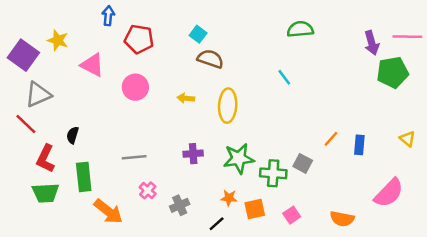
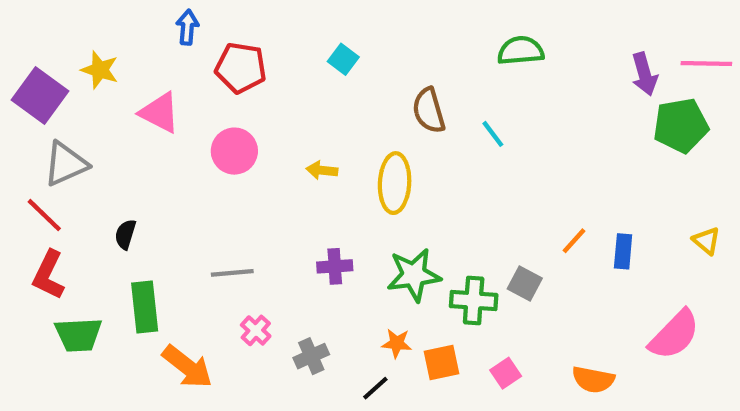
brown semicircle: (210, 59) -> (429, 110), moved, turned -125
red L-shape: (46, 158) -> (49, 275), moved

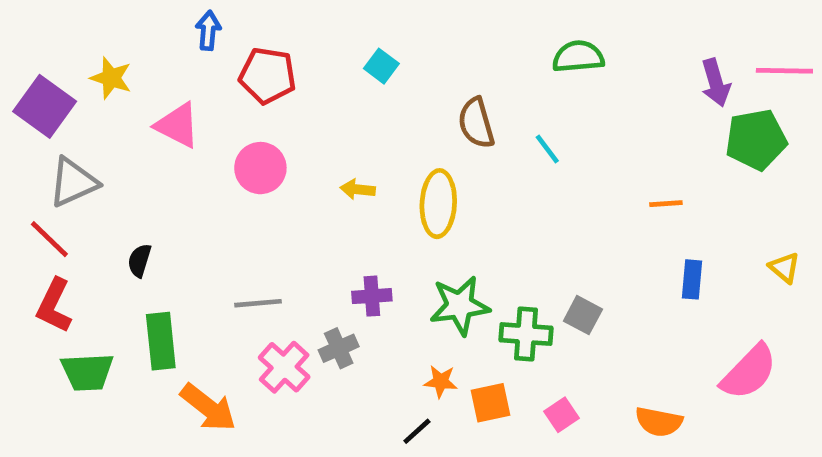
orange line: (574, 241) -> (666, 204), moved, turned 44
pink cross: (256, 330) -> (284, 367), size x1.5
gray cross: (311, 356) -> (339, 348), moved

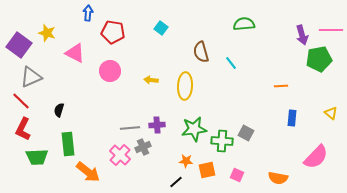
gray line: (258, 303) -> (130, 128), moved
pink square: (562, 415) -> (237, 175), turned -32

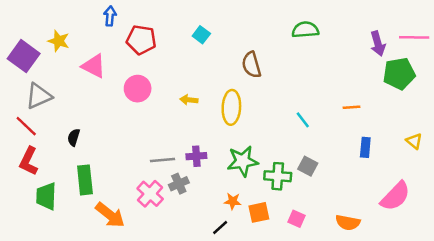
cyan line: (231, 63) -> (303, 120), moved
green trapezoid: (37, 157) -> (46, 196), turned 95

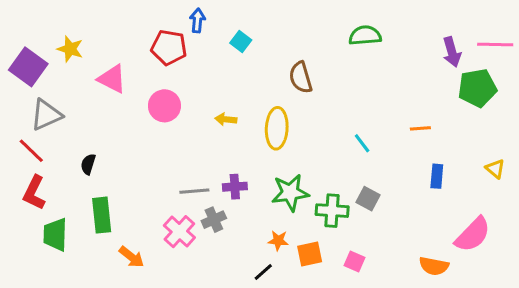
blue arrow: (110, 16) -> (197, 21), moved
orange arrow: (110, 215) -> (132, 257), size x0.7
orange semicircle: (348, 223) -> (434, 266), moved

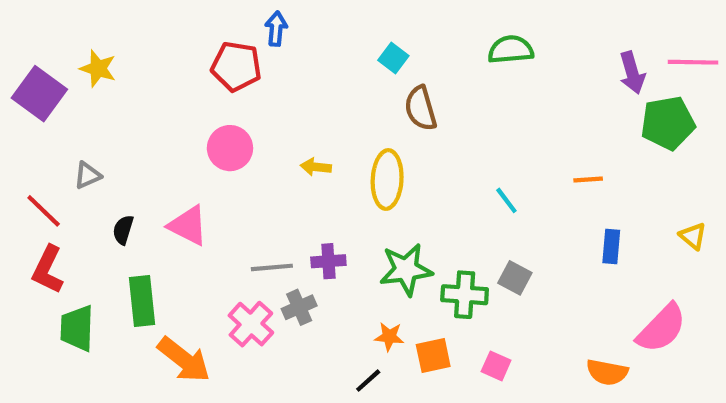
cyan square: (241, 41) -> (393, 58), moved
pink triangle: (112, 79) -> (188, 226), moved
gray triangle: (46, 115) -> (88, 175), moved, size x0.6
orange arrow: (132, 257) -> (184, 360), size x1.5

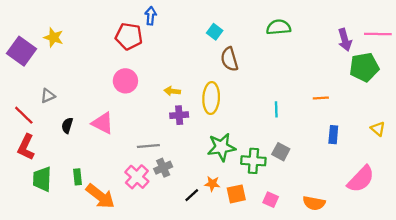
cyan line: (506, 200) -> (276, 109), turned 35
purple cross: (328, 261) -> (179, 115), moved
green rectangle: (142, 301) -> (77, 177), moved, size x0.6
orange semicircle: (607, 372) -> (314, 203), moved
black line: (368, 381) -> (192, 195), moved

